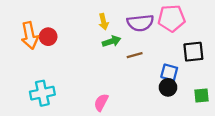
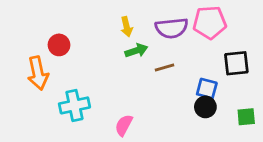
orange arrow: (30, 36) -> (38, 73), moved
cyan cross: (42, 93) -> (74, 105), moved

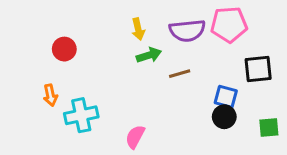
orange arrow: (38, 73) -> (50, 95), moved, size x0.6

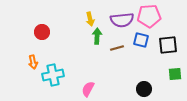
green arrow: (149, 55) -> (97, 36), turned -70
blue square: (226, 97) -> (141, 40), moved
black circle: (224, 117) -> (144, 89), moved
green square: (269, 127) -> (175, 74), moved

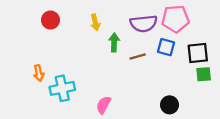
yellow arrow: (90, 19) -> (95, 22), moved
red circle: (42, 32) -> (50, 20), moved
green square: (175, 74) -> (204, 74), moved

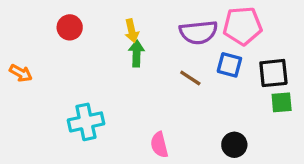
green arrow: (114, 42) -> (137, 53), moved
brown line: (138, 57) -> (190, 78), turned 49
orange arrow: (39, 73) -> (21, 73), moved, turned -49
pink semicircle: (104, 105) -> (159, 145), moved, turned -42

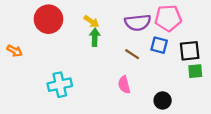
red circle: (70, 27) -> (48, 19), size x1.6
yellow arrow: (132, 31) -> (91, 21), turned -42
pink semicircle: (159, 145) -> (124, 85), moved

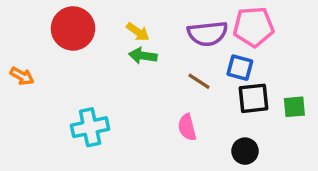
green arrow: (95, 37) -> (143, 56), turned -84
black square: (190, 51) -> (253, 98), moved

